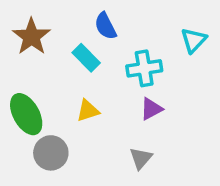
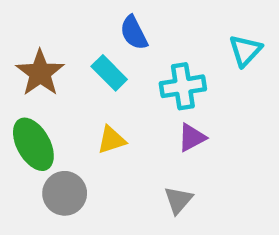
brown star: (31, 37) -> (40, 73), moved

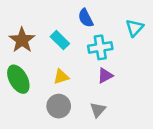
blue semicircle: (134, 33) -> (86, 18), moved
gray circle: (65, 193) -> (59, 106), moved

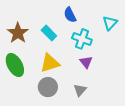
cyan cross: (100, 47) -> (82, 39), turned 30
purple triangle: (105, 76) -> (86, 62), turned -40
yellow triangle: (61, 77) -> (50, 63), size x1.5

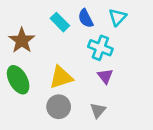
cyan triangle: (110, 23) -> (118, 17), moved
cyan rectangle: (49, 33) -> (60, 22), moved

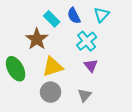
brown star: (22, 40) -> (37, 39), moved
cyan cross: (100, 48) -> (87, 41), turned 30

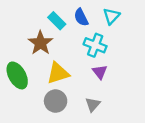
cyan cross: (87, 41) -> (95, 45), turned -30

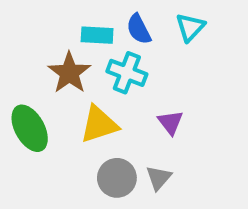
cyan rectangle: (57, 21) -> (97, 35), turned -42
cyan cross: (95, 45) -> (127, 73), moved
gray circle: (56, 101) -> (117, 178), moved

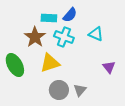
cyan triangle: (190, 27) -> (96, 34), moved, turned -49
blue semicircle: (139, 29) -> (70, 15), turned -112
purple triangle: (170, 122) -> (109, 67), moved

